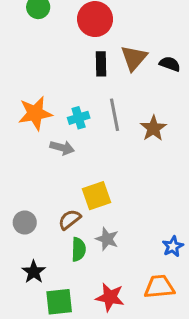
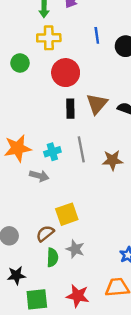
brown star: (153, 128) -> (112, 160), turned 30
black star: (34, 272) -> (16, 275), turned 30

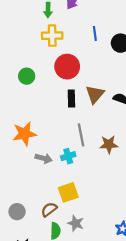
green circle: (20, 63) -> (27, 76), moved
cyan cross: (52, 152) -> (68, 156), moved

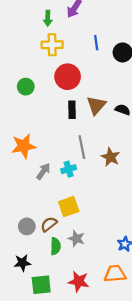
brown star: (109, 144) -> (110, 157), turned 30
gray arrow: (44, 158) -> (43, 171), turned -70
gray circle: (17, 212) -> (27, 226), moved

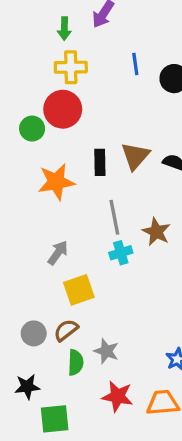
red circle: (68, 77) -> (63, 109), moved
orange star: (24, 146) -> (56, 182), moved
cyan cross: (69, 169) -> (121, 253), moved
yellow square: (69, 207) -> (79, 290), moved
red star: (79, 281) -> (118, 396), moved

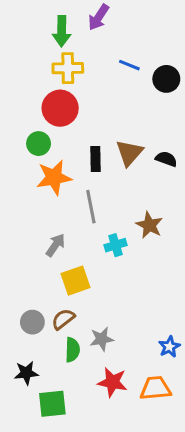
green arrow: (64, 29) -> (62, 31), size x1.4
blue line: (135, 64) -> (129, 65), turned -60
green circle: (32, 129) -> (39, 144), moved
gray line: (114, 217) -> (91, 207), moved
gray star: (106, 351) -> (102, 339), turned -30

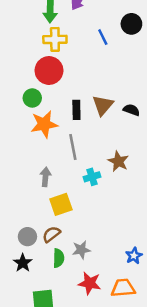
blue line: (129, 65) -> (103, 37), turned 42
black circle: (166, 79) -> (131, 24), moved
gray arrow: (55, 245) -> (45, 177), turned -30
black star: (26, 373) -> (23, 263), moved, turned -30

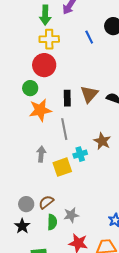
yellow square: (61, 204) -> (62, 167), moved

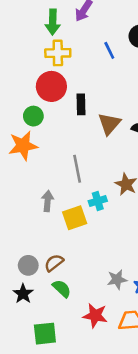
black rectangle: (67, 98) -> (81, 104), moved
orange star: (40, 110) -> (23, 146), moved
gray star: (71, 215) -> (117, 280), moved
green semicircle: (52, 222) -> (62, 289), turned -49

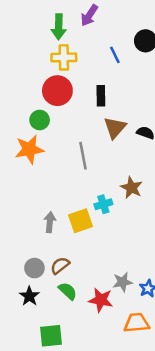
black rectangle: (81, 104) -> (101, 96), moved
gray line: (77, 169) -> (83, 156), moved
gray arrow: (48, 201) -> (50, 222), moved
red star: (95, 316) -> (101, 300), moved

